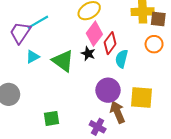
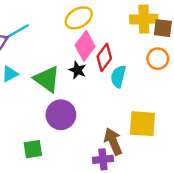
purple circle: (108, 90) -> (61, 115), moved
purple cross: (98, 127) -> (103, 159), moved, turned -35

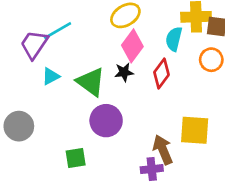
red diamond: (104, 57) -> (161, 74), moved
black star: (77, 70) -> (124, 72), turned -30
cyan semicircle: (118, 76) -> (174, 39), moved

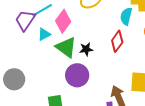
pink diamond: (132, 46) -> (63, 21), moved
black star: (124, 72) -> (86, 49), moved
cyan triangle: (51, 76) -> (44, 34), moved

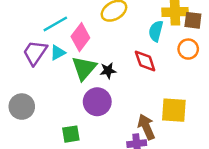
purple trapezoid: (25, 20) -> (35, 53), moved
red diamond: (117, 41) -> (145, 61), turned -55
green triangle: (66, 47) -> (84, 68), turned 35

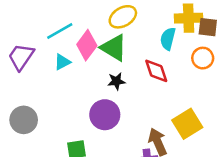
purple trapezoid: (35, 53) -> (21, 57), moved
green triangle: (84, 68) -> (114, 48), moved, turned -40
yellow square: (174, 110) -> (187, 124), turned -36

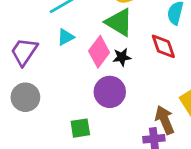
pink diamond: (87, 45) -> (99, 52), moved
purple trapezoid: (21, 57) -> (24, 52), moved

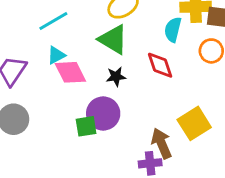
pink diamond: (99, 52) -> (70, 72), moved, turned -64
green square: (80, 128) -> (86, 126), moved

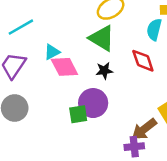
cyan line: (53, 21) -> (21, 27), moved
brown arrow: (161, 143) -> (144, 129), turned -105

